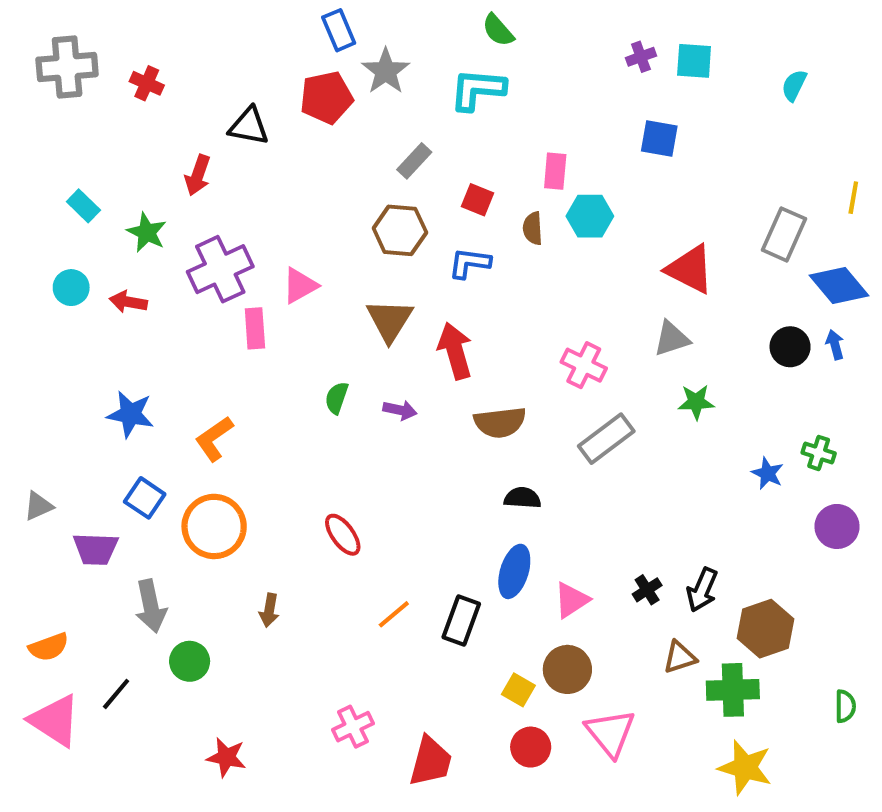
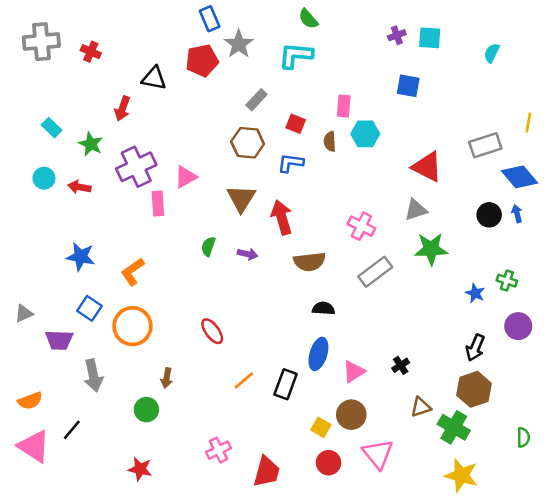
gray rectangle: (784, 234) -> (485, 145), turned 48
green star: (696, 402) -> (431, 249), size x1.5
black arrow: (702, 590) -> (475, 348), moved
green circle: (190, 661) -> (146, 410), moved
green cross: (733, 690) -> (454, 427), turned 32

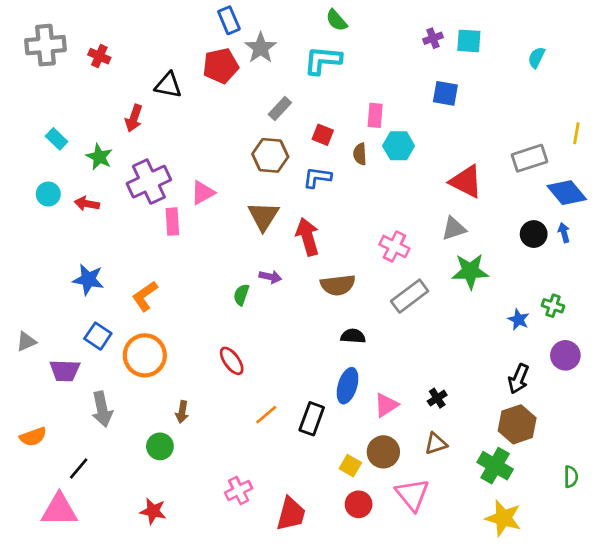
green semicircle: (208, 246) -> (241, 295), moved
brown triangle: (421, 407) -> (436, 444), moved
pink triangle: (34, 446) -> (59, 510), moved, turned -33

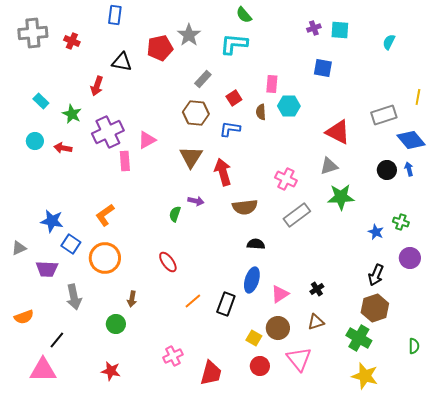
blue rectangle: (229, 20) -> (115, 15), moved, turned 30
red square: (323, 135) -> (234, 98), turned 35
blue star: (88, 280) -> (52, 221), moved

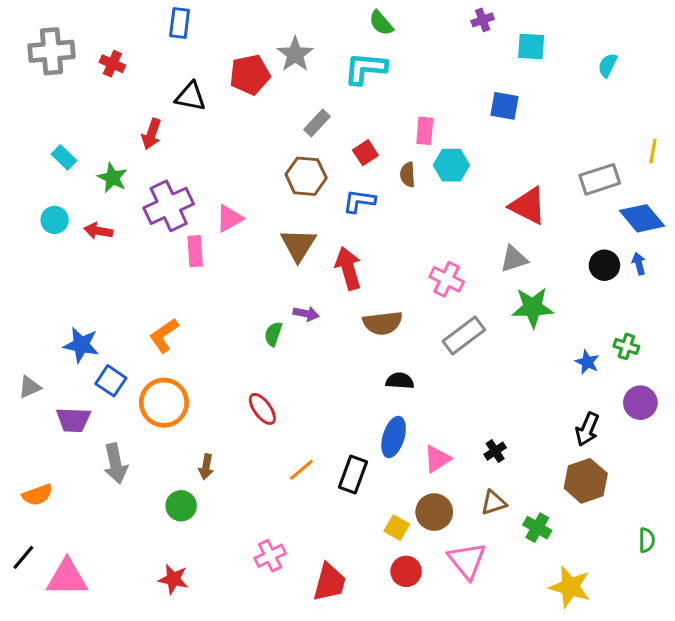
purple cross: (314, 28) -> (483, 20), moved
green cross: (359, 338) -> (537, 528), moved, size x0.7
black line: (57, 340) -> (23, 557), moved

